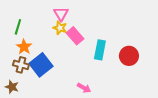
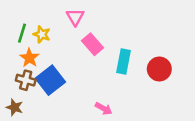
yellow star: (60, 28) -> (42, 34), moved

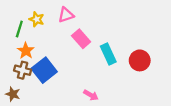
pink triangle: (75, 17) -> (66, 15), turned 42
yellow star: (42, 34) -> (37, 19), moved
cyan rectangle: (123, 62) -> (108, 54), turned -36

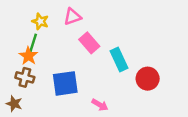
green line: (19, 29) -> (33, 43), moved
red circle: (140, 60) -> (148, 79), moved
blue square: (44, 70) -> (65, 83), moved, turned 30

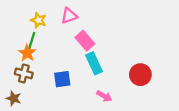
cyan rectangle: (119, 60) -> (94, 63), moved
blue square: (65, 83) -> (62, 79), size x0.7
pink arrow: (100, 105) -> (104, 96), moved

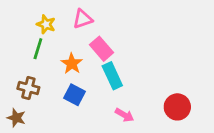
orange star: (27, 53) -> (72, 64), moved
red circle: (140, 75) -> (177, 107), moved
blue square: (62, 79) -> (74, 95), turned 36

